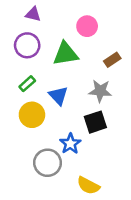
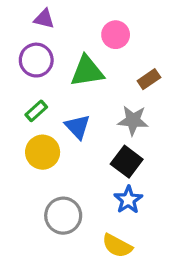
black square: (95, 122) -> (127, 162), turned -35
blue star: (70, 144) -> (128, 200), moved

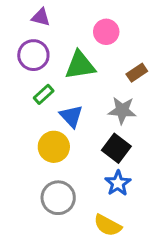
green rectangle: (36, 111) -> (44, 94), moved
yellow circle: (43, 152) -> (54, 147), moved

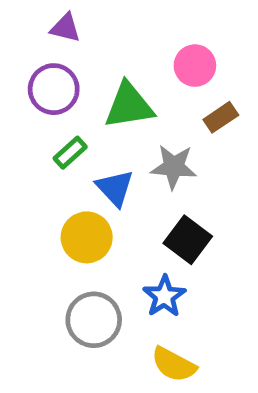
pink circle: (106, 32) -> (195, 66), moved
gray star: (122, 110) -> (174, 167), moved
blue star: (118, 183) -> (164, 296), moved

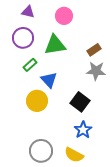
pink circle: (195, 66) -> (64, 16), moved
gray star: (174, 167) -> (96, 71), moved
blue star: (164, 296) -> (83, 130), moved
gray circle: (94, 320) -> (41, 151), moved

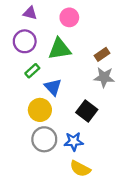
blue star: (83, 130) -> (74, 141), moved, turned 30
gray circle: (41, 151) -> (44, 139), moved

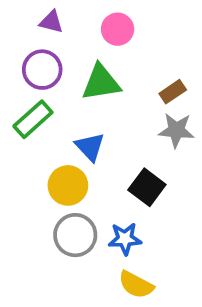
green rectangle: (32, 71) -> (33, 119), moved, size x1.5

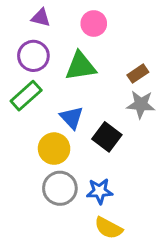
black square: (147, 187) -> (107, 137), moved

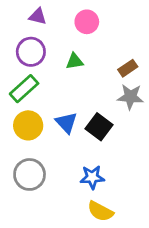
green triangle: (80, 66) -> (74, 61), size x0.6
blue triangle: (72, 118) -> (66, 123), moved
yellow circle: (54, 149) -> (28, 125), moved
gray circle: (60, 188) -> (30, 174), moved

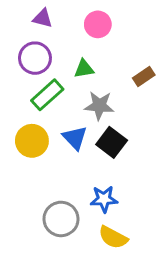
green rectangle: (24, 89) -> (47, 95), moved
gray star: (130, 97) -> (99, 106), moved
gray circle: (30, 174) -> (61, 219), moved

